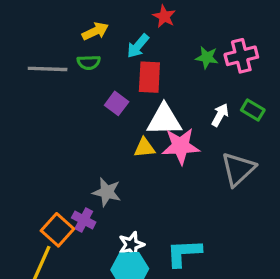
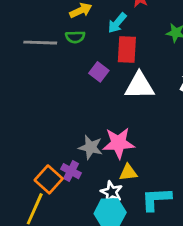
pink star: (181, 146) -> (118, 143), moved
yellow triangle: (144, 148) -> (128, 172), moved
white star: (131, 245) -> (112, 192), turned -30

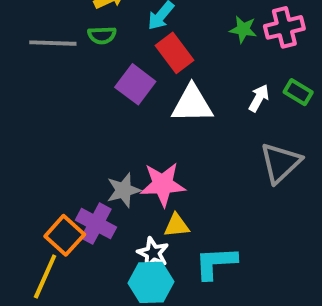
red rectangle: (127, 50) -> (175, 53), turned -40
purple square: (99, 72) -> (135, 84), size x1.4
gray star: (91, 147) -> (124, 190), turned -30
purple cross: (71, 171) -> (96, 224), size x1.4

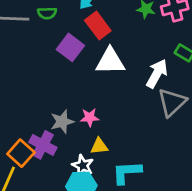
white arrow: (259, 98) -> (157, 74), moved, size x1.5
pink star: (163, 184) -> (90, 117), size x0.6

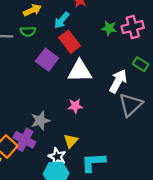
pink star: (90, 117) -> (75, 106), moved
yellow triangle: (99, 146) -> (71, 141), turned -42

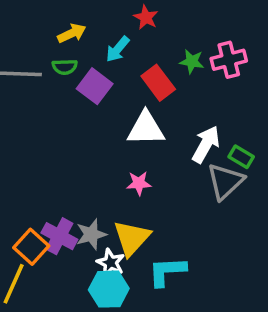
red rectangle: (70, 42) -> (158, 83), moved
purple square: (47, 60) -> (95, 86), moved
green rectangle: (141, 64) -> (241, 157), moved
gray star: (40, 121) -> (91, 234), moved
yellow triangle: (71, 141) -> (132, 238), size x1.6

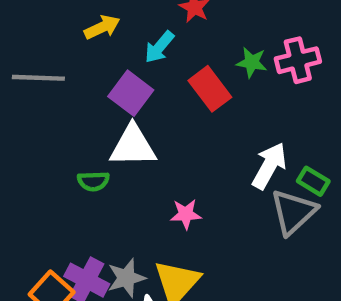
green semicircle: (65, 67) -> (93, 181), moved
white triangle: (146, 129) -> (133, 146), moved

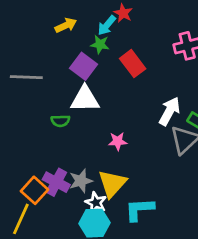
cyan arrow: (159, 47) -> (107, 25), moved
green star: (252, 62) -> (100, 44), moved
gray line: (38, 78) -> (26, 77), moved

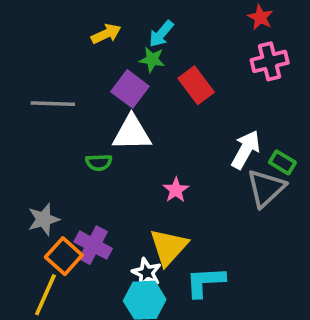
red star: (123, 13) -> (260, 17), moved
pink star: (118, 141) -> (176, 190), turned -30
gray star: (81, 181) -> (44, 219), moved

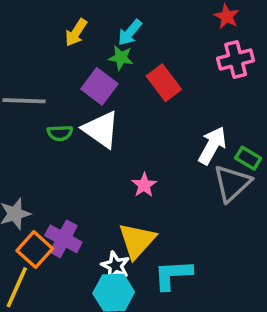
yellow arrow: (106, 34) -> (76, 33), turned 148
white triangle: (132, 133) -> (101, 129), turned 36
green semicircle: (99, 162) -> (60, 133), moved

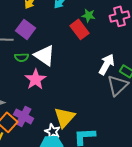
green star: (121, 58) -> (89, 15), moved
purple square: (99, 86) -> (26, 29), moved
pink star: (144, 185) -> (36, 79), moved, size x1.5

